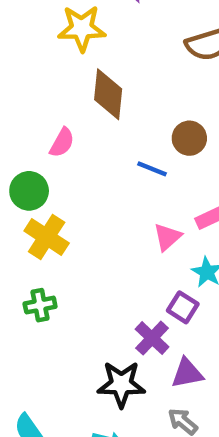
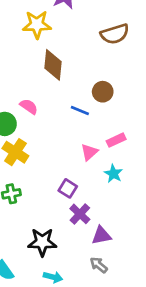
pink semicircle: (62, 143) -> (29, 106), moved, turned -84
purple square: (183, 307) -> (68, 188), moved
black star: (121, 384) -> (42, 242), moved

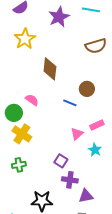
yellow star: (37, 25) -> (25, 39), moved, turned -30
purple cross: (80, 214) -> (70, 180), turned -35

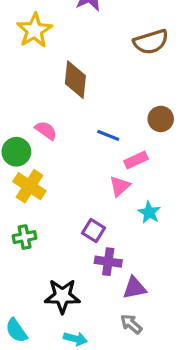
brown circle: (87, 89) -> (161, 119), moved
pink rectangle: (97, 125) -> (136, 160), moved

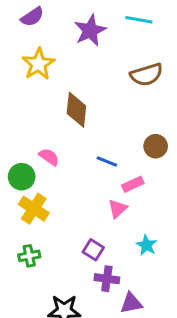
cyan star: (149, 212) -> (146, 245), moved

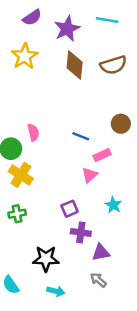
purple semicircle: (32, 17) -> (32, 17), moved
brown diamond: (76, 110) -> (75, 65), moved
pink semicircle: (49, 157) -> (33, 132), turned 42
purple square: (93, 250) -> (70, 209), turned 35

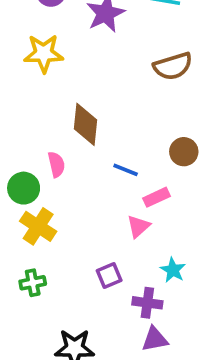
yellow star: (25, 56) -> (44, 53), turned 30
brown diamond: (75, 65) -> (85, 124), moved
purple cross: (81, 232) -> (147, 303), moved

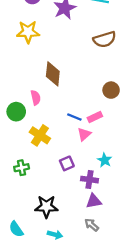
blue line: (126, 170) -> (74, 117), moved
yellow cross: (38, 226) -> (40, 135), moved

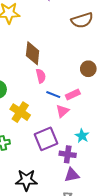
pink semicircle: (36, 98) -> (41, 76), moved
purple square: (67, 163) -> (46, 139), size x1.6

